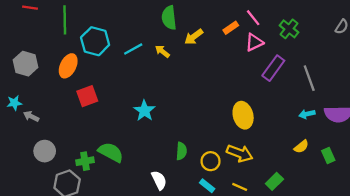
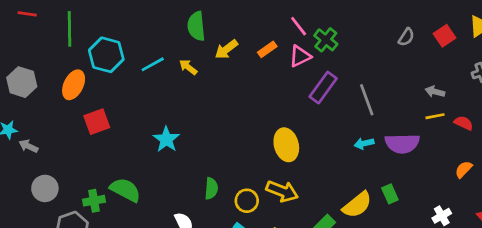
orange rectangle: (231, 28) -> (267, 49), moved
green cross: (289, 29) -> (326, 40), moved
yellow semicircle: (301, 147) -> (357, 205), moved, size x1.6

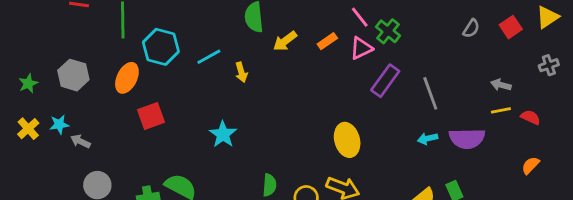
yellow arrow: (188, 67) -> (241, 72), moved, turned -144

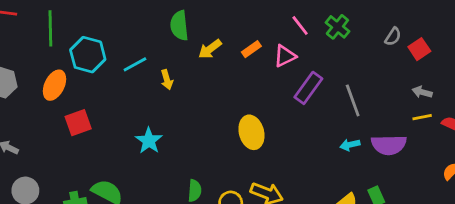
pink line: (360, 17) -> (300, 26), moved
red square: (511, 27) -> (419, 49), moved
green cross: (388, 31) -> (337, 27), moved
yellow ellipse: (347, 140) -> (251, 132), moved

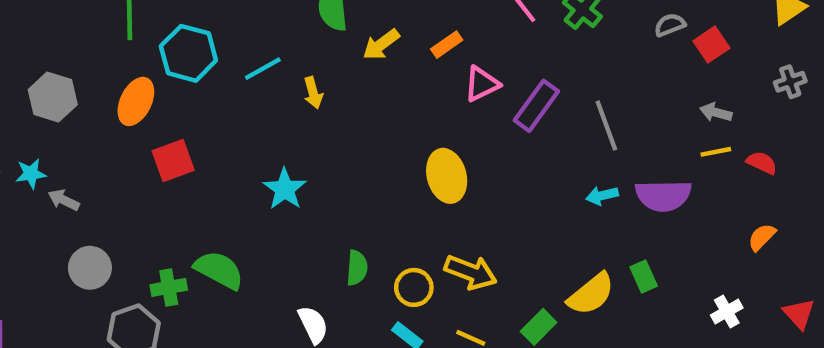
gray semicircle: (393, 37) -> (670, 25), turned -144
pink triangle: (285, 56) -> (482, 84), moved

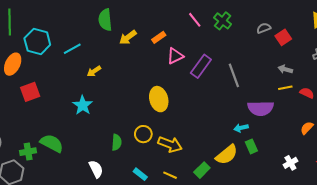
yellow arrow: (313, 93) -> (94, 71), moved, turned 72
cyan arrow: (602, 196) -> (241, 128), moved
yellow circle: (414, 287) -> (143, 134), moved

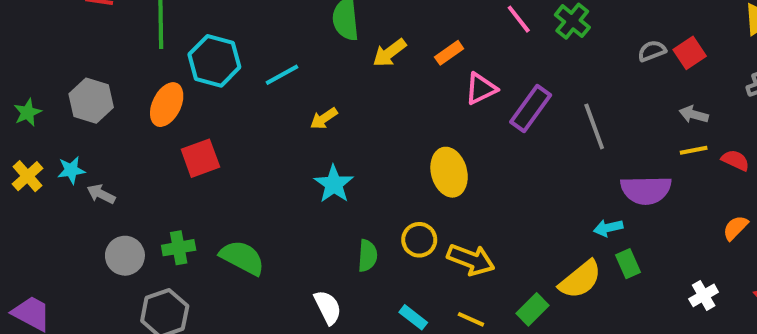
gray semicircle: (264, 28) -> (652, 51), moved
cyan star: (83, 105) -> (334, 184), moved
green cross: (28, 152) -> (179, 248), moved

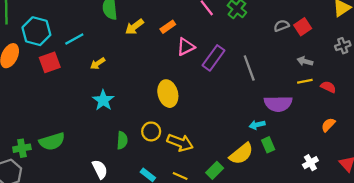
red square: (200, 158) -> (50, 62), moved
green cross: (179, 248) -> (22, 148), moved
green semicircle: (242, 258) -> (52, 141), turned 135

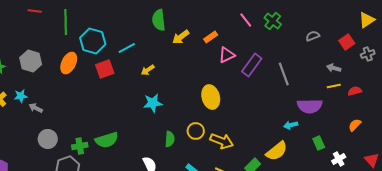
red square: (303, 27) -> (347, 42), moved
red semicircle: (328, 87) -> (355, 91), turned -40
cyan star: (103, 100) -> (153, 103), turned 30
green rectangle: (268, 145) -> (319, 143), moved

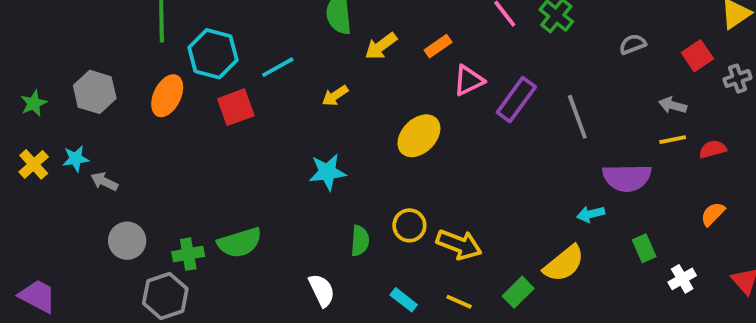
yellow arrow: (148, 70) -> (335, 96), moved
yellow ellipse: (211, 97) -> (419, 136), moved, turned 60

